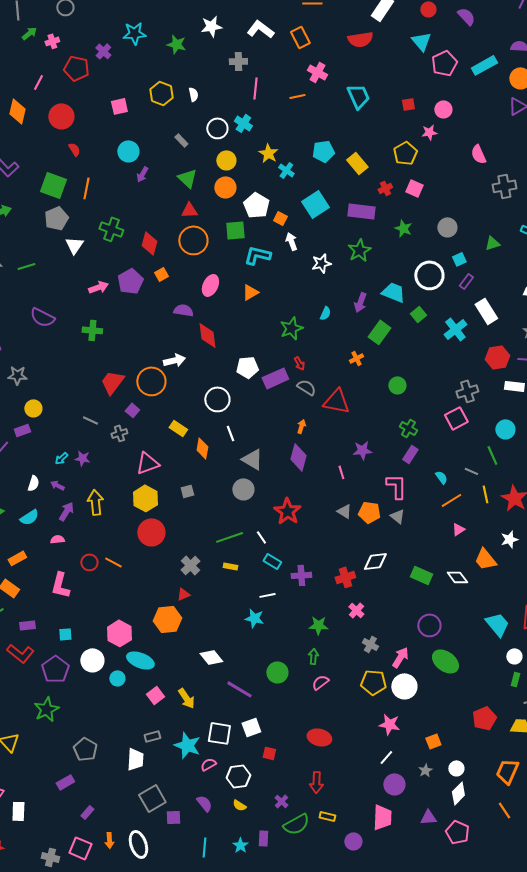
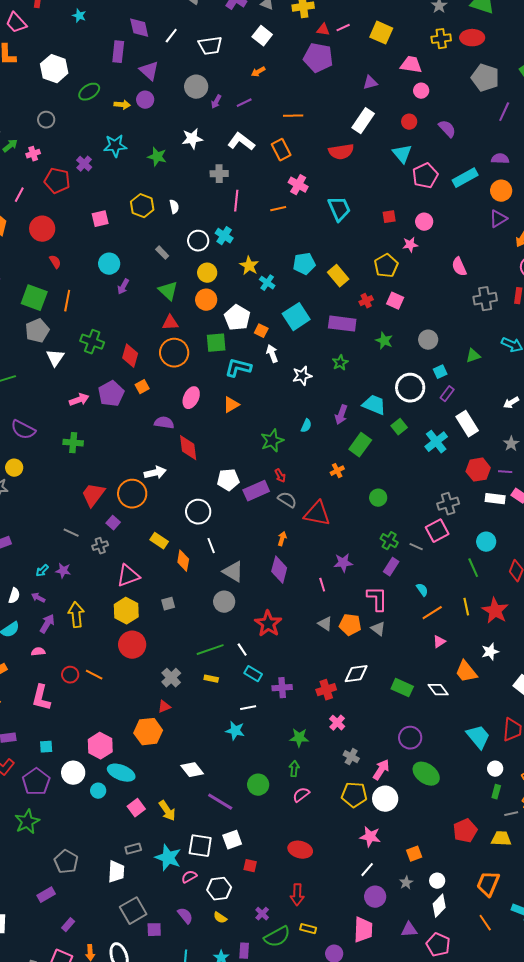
green star: (359, 250) -> (340, 363), size x0.7
yellow circle: (33, 408) -> (14, 468), moved
gray line: (471, 471) -> (416, 547), moved

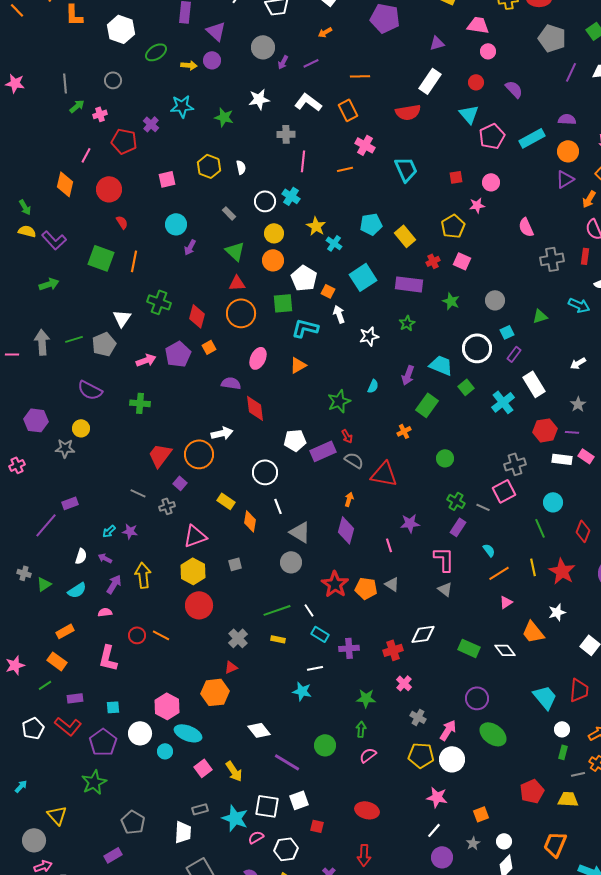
gray pentagon: (37, 331) -> (104, 344), moved
orange pentagon: (350, 625) -> (366, 588), moved

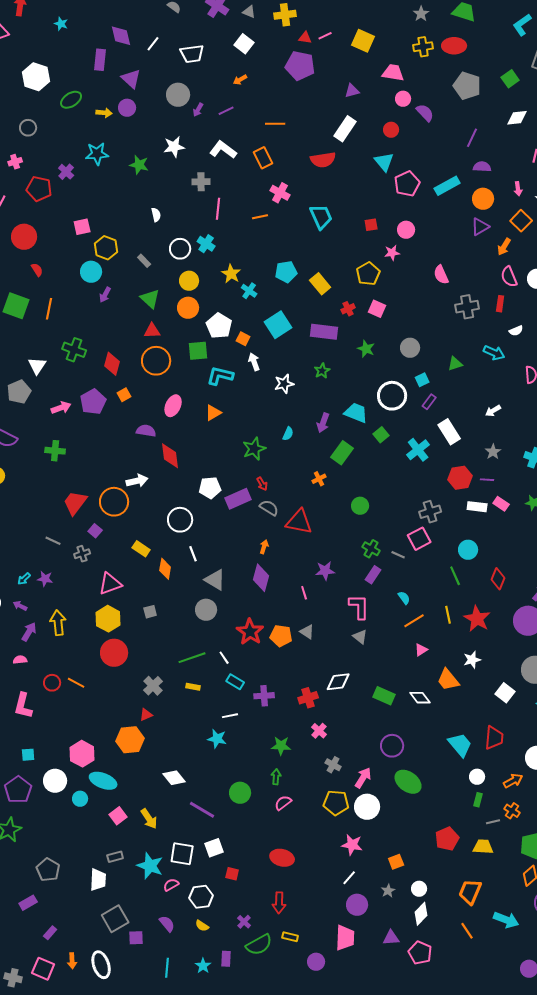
purple line: (571, 72) -> (472, 138), moved
purple semicircle: (514, 89) -> (425, 113), moved
yellow hexagon: (209, 166) -> (106, 248), moved

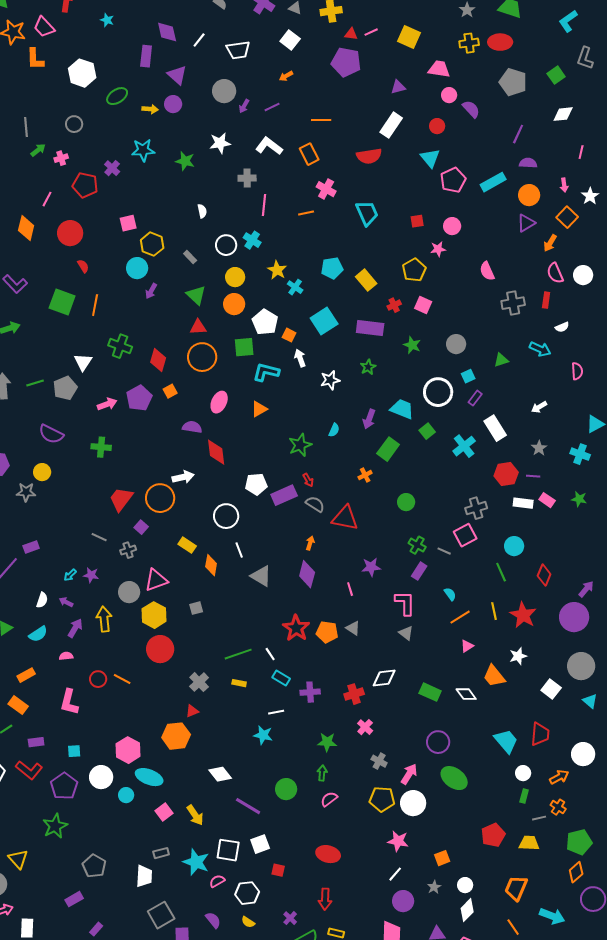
gray circle: (206, 610) -> (129, 592), moved

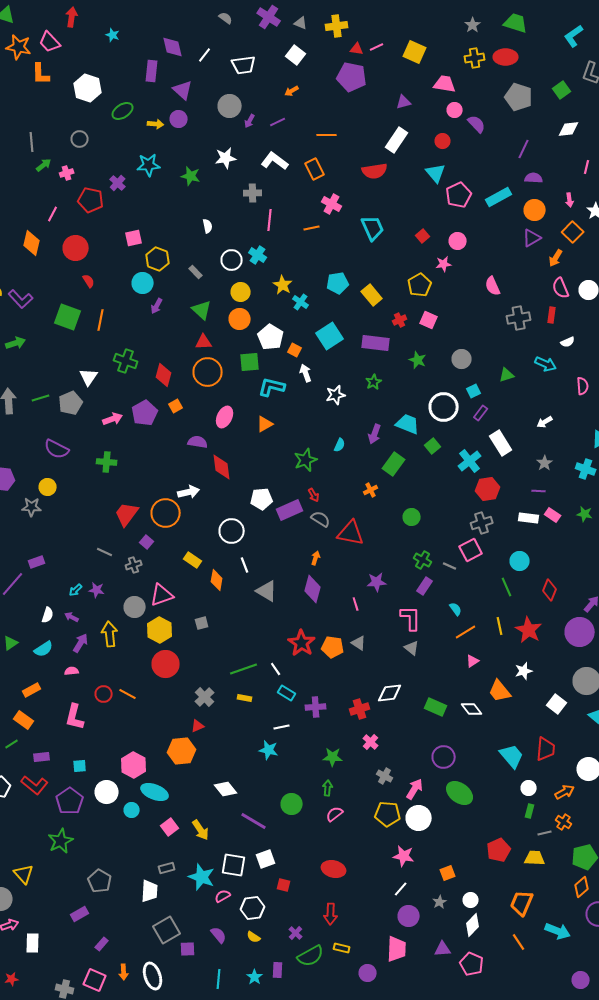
red square: (417, 221) -> (423, 236), turned -32
red hexagon: (506, 474) -> (488, 489), moved

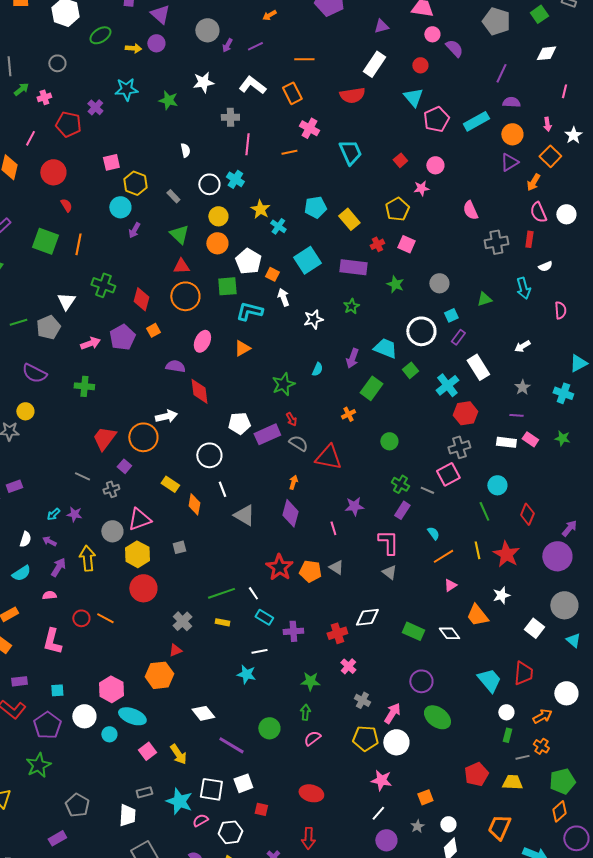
cyan arrow: (546, 364) -> (523, 288), turned 50

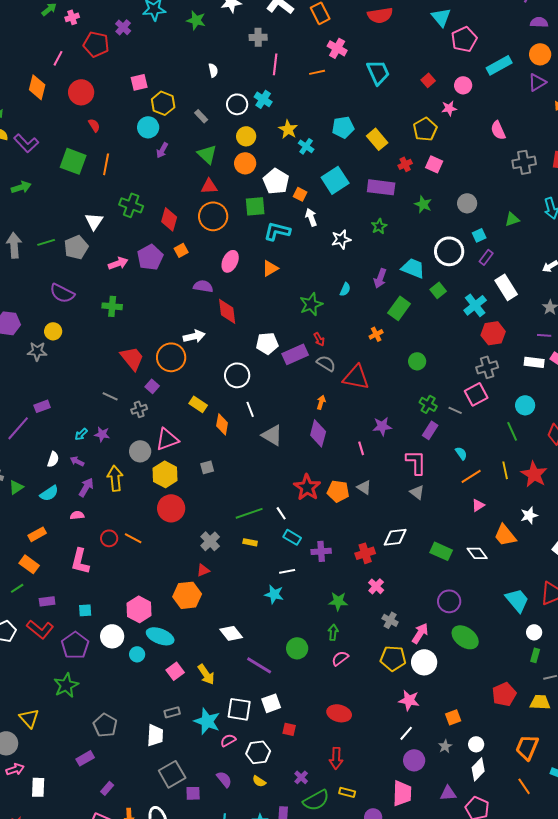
cyan rectangle: (476, 121) -> (499, 65), moved
red trapezoid: (104, 438) -> (132, 358), turned 104

